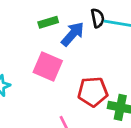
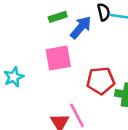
pink square: (48, 66) -> (58, 58), turned -32

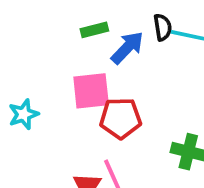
red pentagon: (101, 81) -> (121, 118), moved

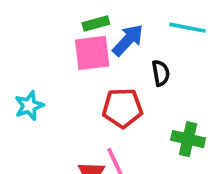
black semicircle: (163, 27) -> (161, 73), moved
pink square: (91, 91) -> (92, 53), moved

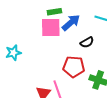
black semicircle: (161, 73) -> (87, 42), turned 64
red pentagon: (122, 108) -> (74, 67), moved

